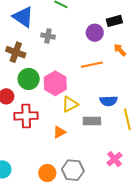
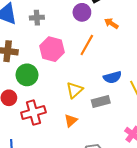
gray cross: (48, 36) -> (37, 18), moved
orange line: (92, 65) -> (87, 45), turned -35
pink hexagon: (55, 83) -> (52, 49), moved

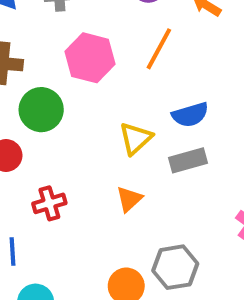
blue semicircle: (112, 77) -> (190, 115), moved
red cross: (33, 113) -> (49, 203), moved, size x0.7

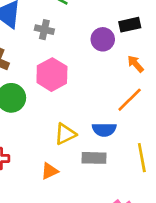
orange line: (159, 49) -> (130, 100), moved

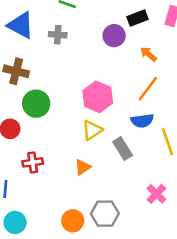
pink hexagon: (52, 75) -> (98, 97), moved
blue semicircle: (104, 130) -> (142, 121), moved
gray rectangle: (94, 158) -> (123, 149), turned 65

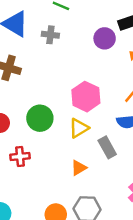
green circle: (36, 104) -> (40, 118), moved
orange triangle: (83, 167) -> (79, 168), moved

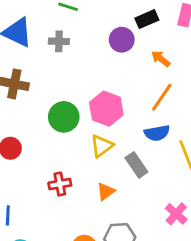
green circle: (40, 118) -> (64, 117), moved
red cross: (20, 156) -> (60, 184), moved

